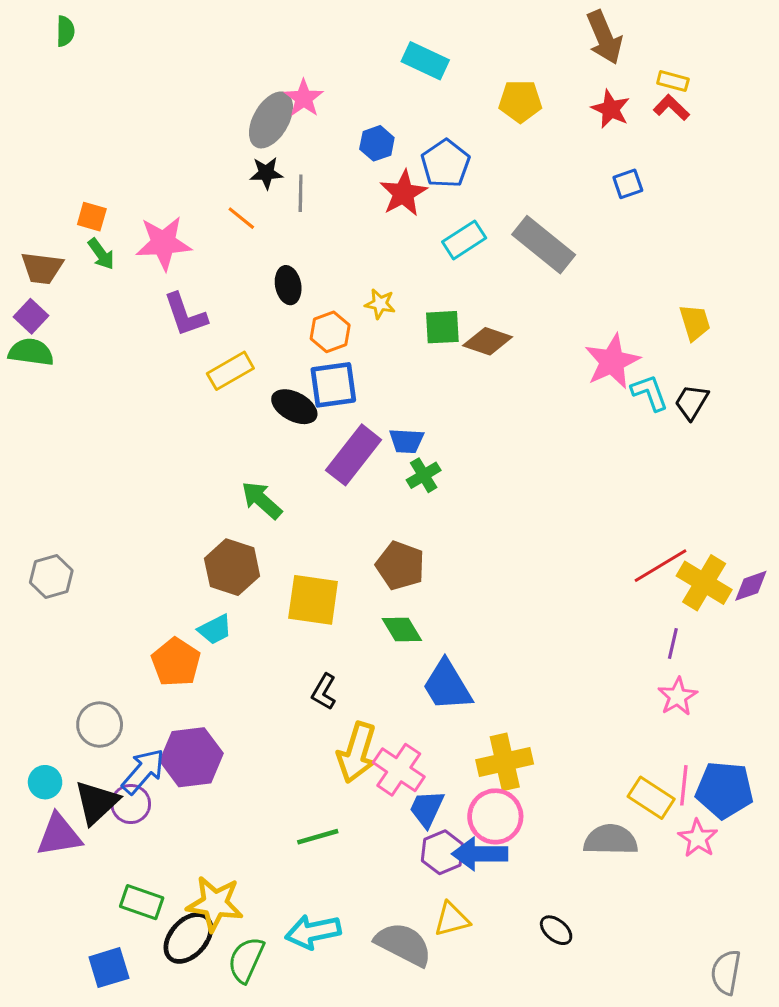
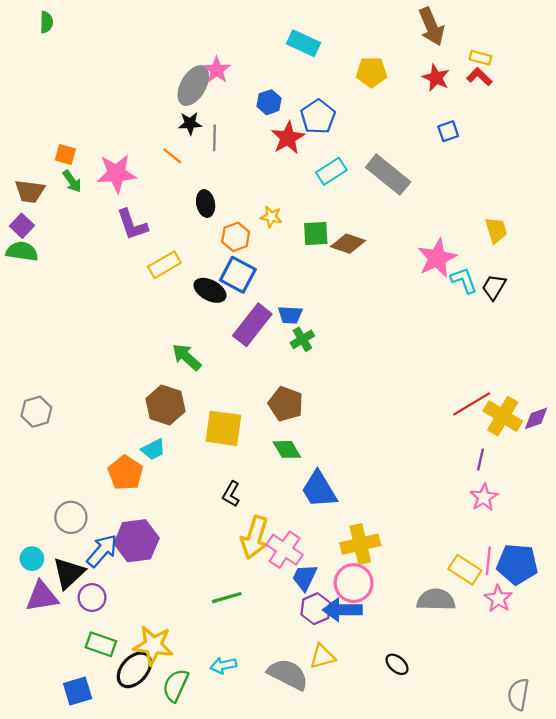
blue square: (333, 385) -> (238, 275), turned 36
purple circle: (131, 804) -> (92, 598), moved
cyan arrow: (313, 932) -> (223, 665), size x0.7

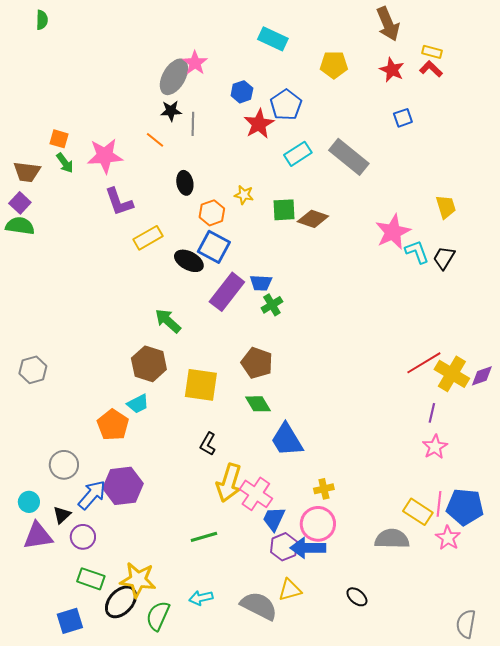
yellow cross: (360, 544) -> (324, 489), size x0.6
black triangle: (69, 573) -> (62, 515), size x0.6

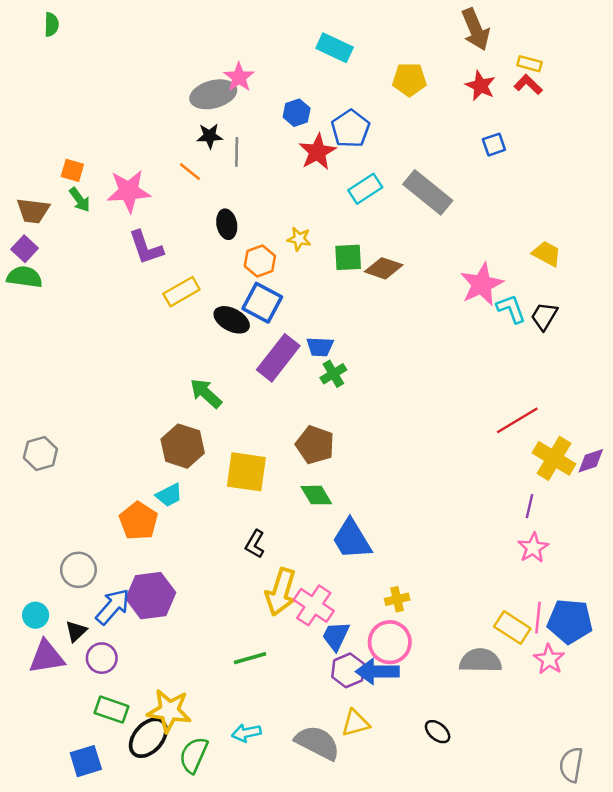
gray ellipse: (174, 77) -> (213, 94), turned 45
yellow trapezoid: (446, 207) -> (547, 254), turned -45
red line: (424, 363) -> (517, 420), moved

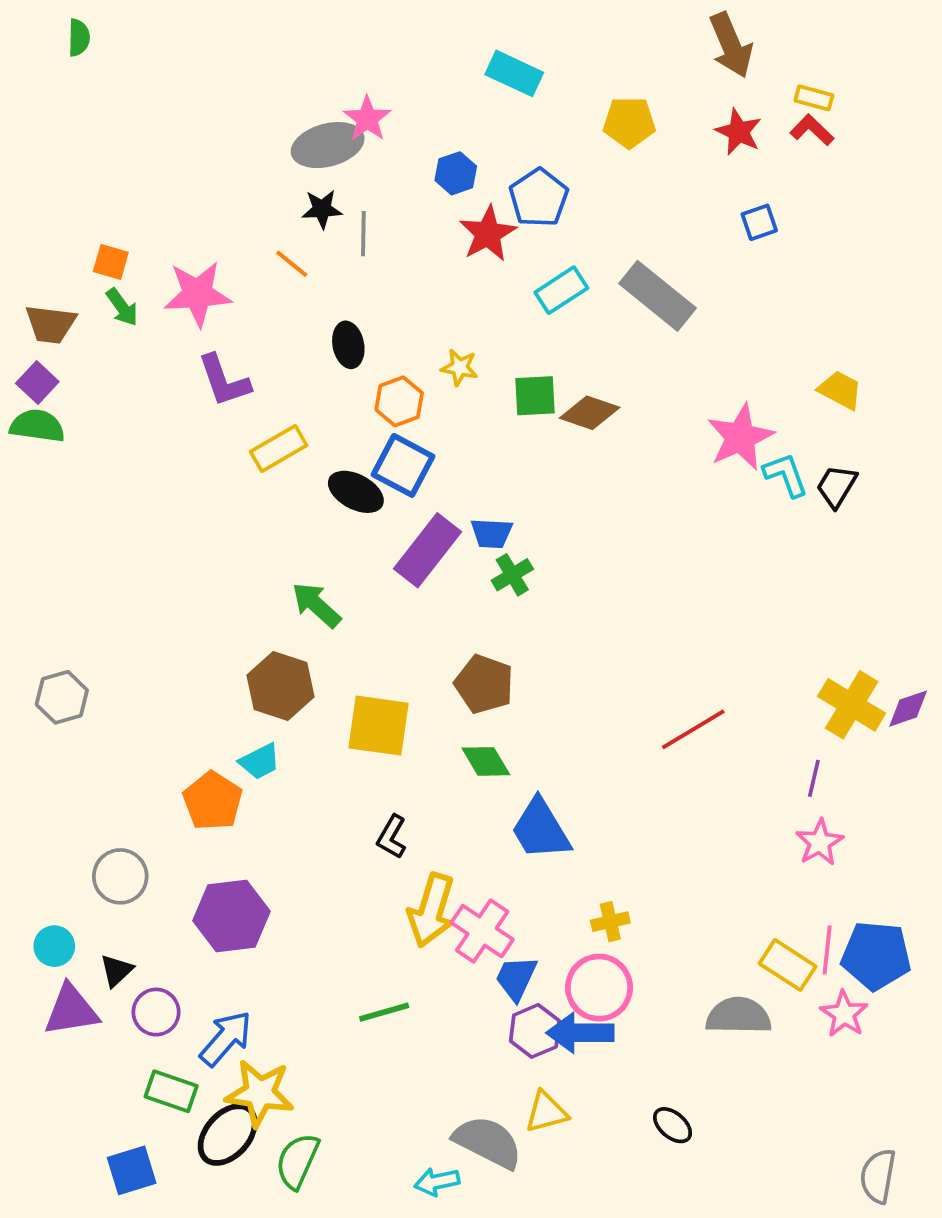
red line: (517, 420) -> (693, 729), moved
blue arrow: (113, 607) -> (226, 1038), moved
cyan arrow: (246, 733) -> (437, 1182), moved

